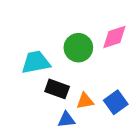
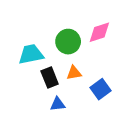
black rectangle: (57, 89) -> (50, 77), turned 48
orange triangle: (85, 101) -> (74, 73), moved

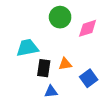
green circle: (68, 42) -> (60, 17), moved
black rectangle: (50, 77) -> (44, 68), turned 30

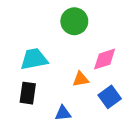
pink diamond: (88, 28) -> (105, 59), moved
black rectangle: (44, 68) -> (28, 93), moved

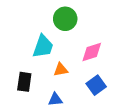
cyan trapezoid: (34, 59) -> (43, 46), moved, turned 120
orange triangle: (81, 79) -> (61, 70), moved

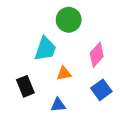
pink diamond: (92, 52) -> (97, 55), turned -30
black rectangle: (24, 82) -> (25, 86), turned -30

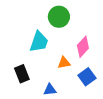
orange triangle: (64, 73) -> (64, 63), moved

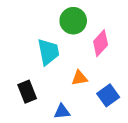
cyan trapezoid: (39, 42) -> (48, 52), turned -30
pink diamond: (83, 47) -> (101, 43), moved

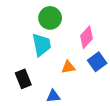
green circle: (73, 21) -> (50, 18), moved
blue square: (108, 95) -> (97, 62), moved

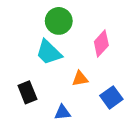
cyan trapezoid: (42, 45) -> (49, 52), turned 145
blue square: (97, 62) -> (111, 97), moved

